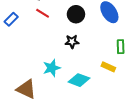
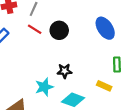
black circle: (76, 14) -> (59, 30), moved
black star: (72, 42) -> (65, 71), moved

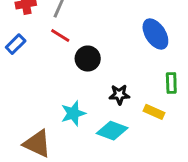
black circle: (59, 30) -> (88, 59), moved
black star: (65, 71) -> (119, 95), moved

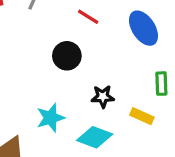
red line: (60, 35) -> (88, 17), moved

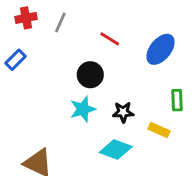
blue ellipse: (143, 28) -> (161, 49), turned 72
cyan star: (51, 118) -> (83, 109), moved

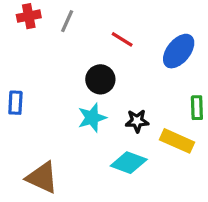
blue rectangle: (16, 60) -> (15, 103), moved, turned -42
yellow rectangle: (159, 130) -> (177, 141), size x1.4

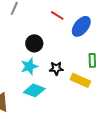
red line: (122, 39) -> (57, 15), moved
cyan diamond: (129, 163) -> (34, 90), moved

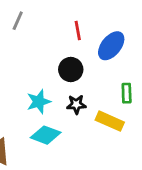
red line: (57, 15) -> (78, 30), turned 48
black circle: (34, 43) -> (71, 69), moved

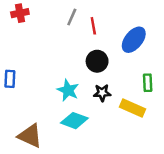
gray line: (18, 21) -> (72, 17), moved
red line: (78, 30) -> (93, 26), moved
cyan star: (39, 102) -> (68, 90), turned -30

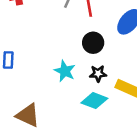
cyan diamond: (74, 121) -> (94, 101), moved

